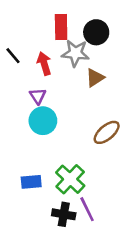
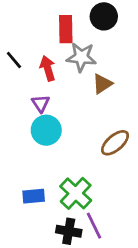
black circle: (96, 32) -> (104, 16), moved

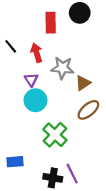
gray star: (81, 57) -> (62, 68), moved
brown triangle: (102, 84) -> (83, 83), moved
green cross: (76, 193) -> (55, 135), moved
blue rectangle: (34, 196) -> (15, 162), moved

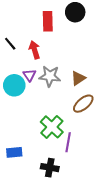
gray star: (62, 68) -> (50, 76), moved
cyan circle: (35, 100) -> (14, 85), moved
purple line: (72, 174) -> (68, 142), moved, turned 36

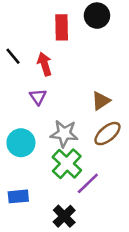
gray star: (50, 76) -> (64, 134), moved
cyan circle: (14, 85) -> (21, 143), moved
purple line: (68, 142) -> (88, 183), turned 36
black cross: (50, 168) -> (64, 216), turned 36

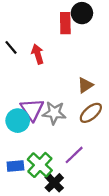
red rectangle: (62, 27) -> (65, 23), moved
purple triangle: (38, 97) -> (32, 110), moved, size x1.6
green cross: (67, 164) -> (40, 165), moved

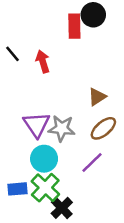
cyan circle: (18, 121) -> (44, 159), moved
purple line: (74, 155) -> (92, 162), moved

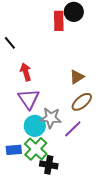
red arrow: (43, 61) -> (26, 72), moved
gray star: (62, 128) -> (51, 118), moved
black cross: (62, 208) -> (49, 165), turned -36

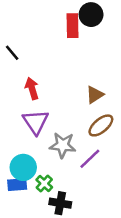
cyan circle: (35, 126) -> (23, 167), moved
green cross: (36, 149) -> (44, 183), size x0.6

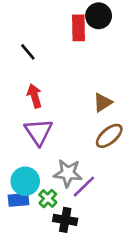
black line: (12, 53) -> (28, 52), moved
gray star: (63, 145) -> (68, 173), moved
purple line: (90, 159) -> (84, 187), moved

